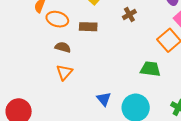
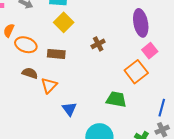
orange triangle: (64, 72) -> (49, 86), moved
blue triangle: (104, 99) -> (69, 109), moved

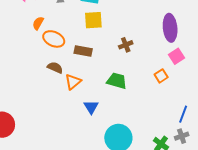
yellow square: (64, 22) -> (93, 20), turned 36
orange square: (136, 72) -> (161, 76), size x0.6
green trapezoid: (116, 99) -> (117, 81), moved

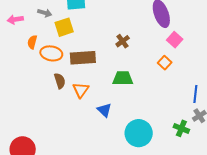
yellow square: (93, 20) -> (64, 27), moved
brown rectangle: (83, 51) -> (83, 58), size x1.4
brown semicircle: (55, 68) -> (60, 81), turned 63

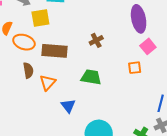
orange square: (165, 63) -> (135, 68), turned 32

